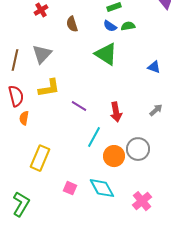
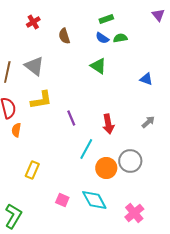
gray triangle: (42, 54) -> (34, 66), turned -35
green triangle: (106, 54) -> (98, 66), size x0.7
purple line: (79, 106) -> (71, 118), turned 35
yellow rectangle: (40, 158) -> (32, 170), size x0.7

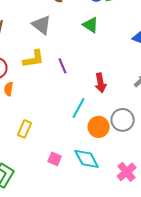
gray triangle: (34, 66) -> (42, 25), moved
purple line: (71, 118) -> (63, 66), moved

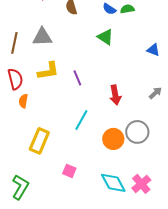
gray triangle: (42, 25) -> (42, 37), moved, turned -40
cyan line: (79, 108) -> (81, 120), moved
yellow rectangle: (25, 129) -> (39, 141), size x1.4
cyan diamond: (87, 159) -> (113, 183), moved

